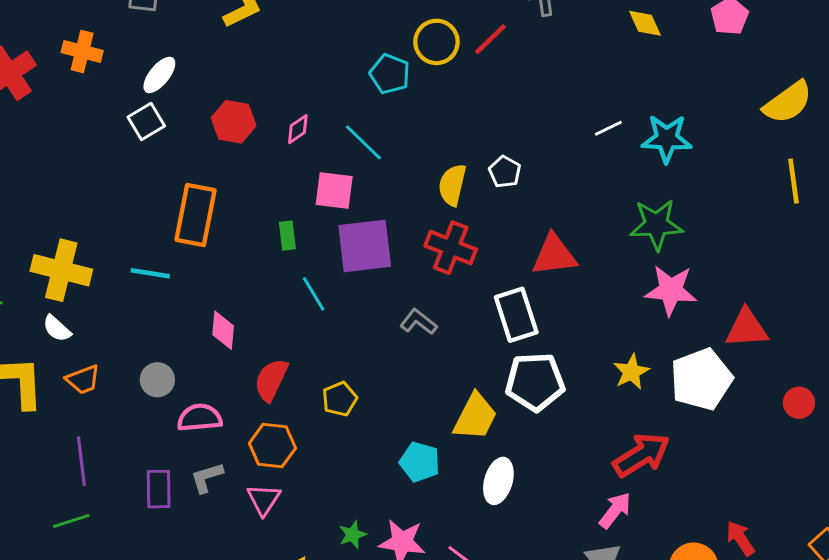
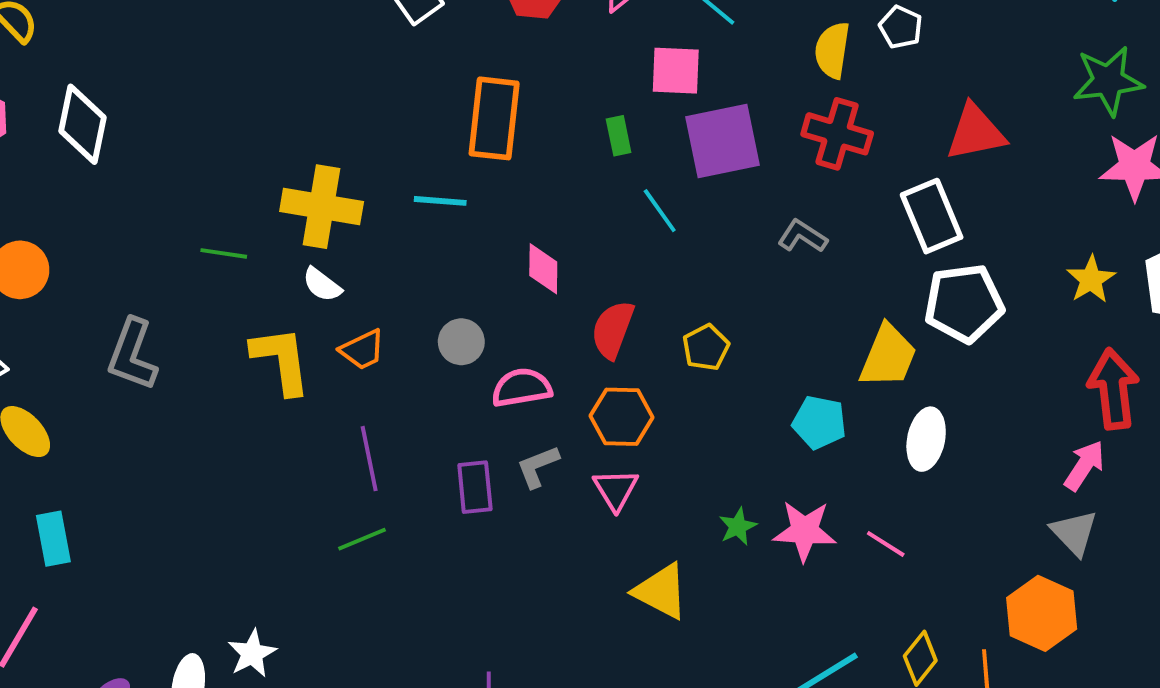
red arrow: (641, 455) -> (1113, 389), turned -60

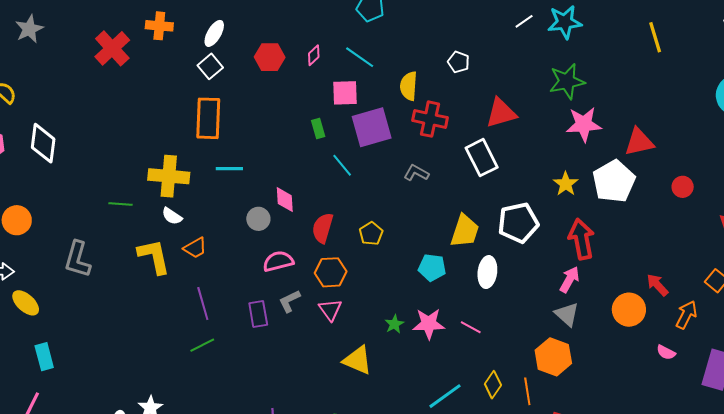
yellow semicircle: (832, 50) -> (409, 86), moved
orange rectangle: (494, 118) -> (208, 118), moved
white pentagon: (964, 303) -> (518, 223), moved
gray circle: (461, 342) -> (258, 219), moved

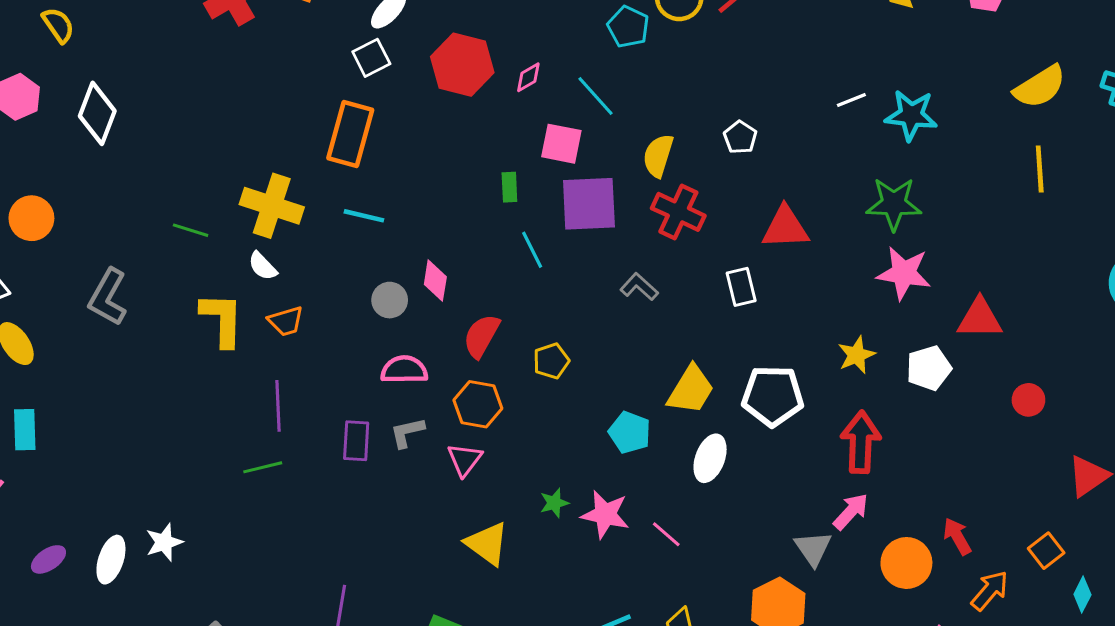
red hexagon: (270, 57) -> (462, 65), size x1.4
white rectangle: (482, 158) -> (741, 287), size x0.7
white pentagon: (614, 181) -> (929, 368), size x0.7
pink arrow: (570, 279) -> (851, 512), moved

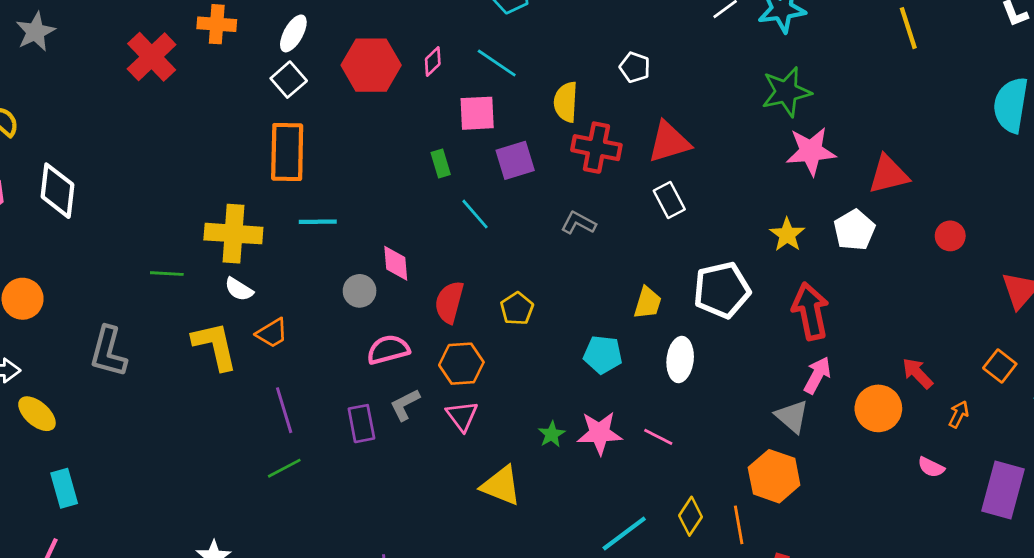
purple square: (589, 204) -> (515, 160), size x0.7
red triangle: (785, 228) -> (669, 142), moved
yellow trapezoid: (691, 390) -> (648, 303), size x0.7
orange arrow: (990, 591) -> (959, 414), size x0.7

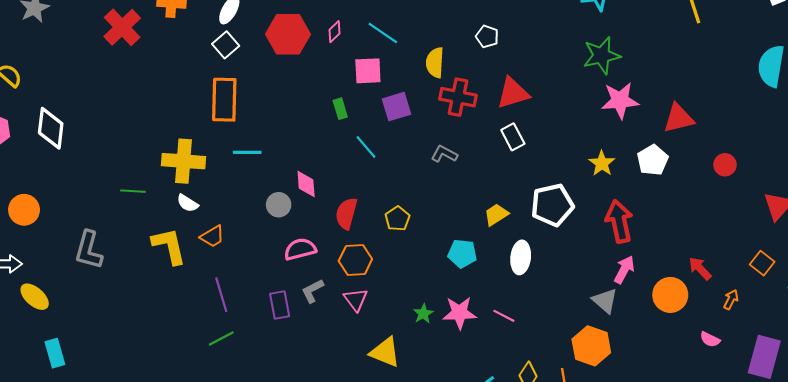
yellow trapezoid: (648, 303) -> (496, 215), turned -140

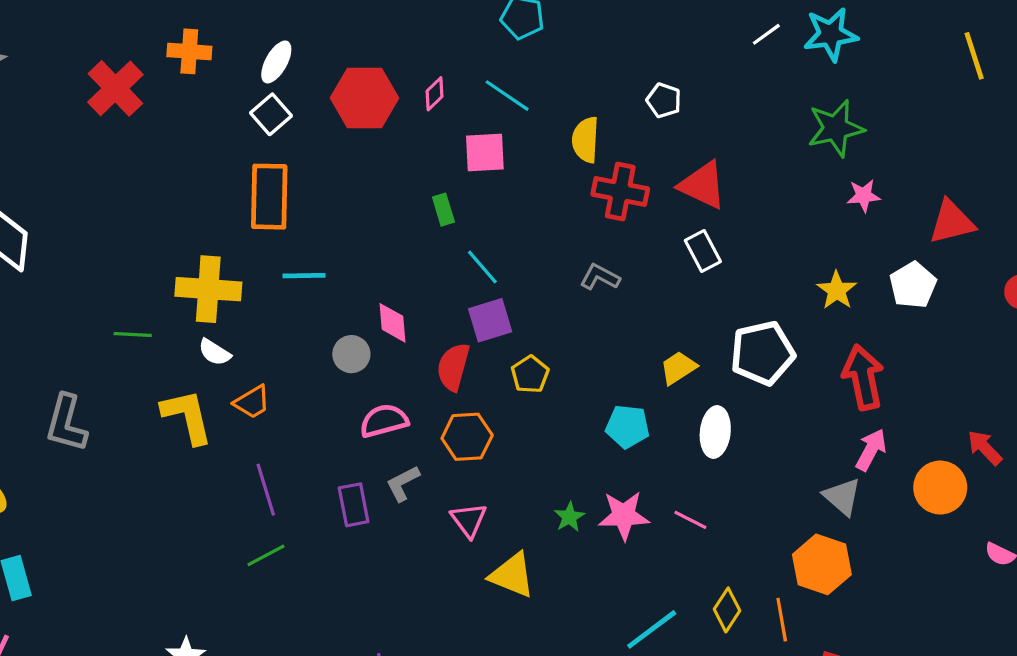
red triangle: (513, 93) -> (703, 185), turned 42
pink star: (620, 100) -> (864, 196), size x0.6
purple square: (397, 107) -> (490, 320), moved
pink triangle: (356, 300) -> (469, 520), moved

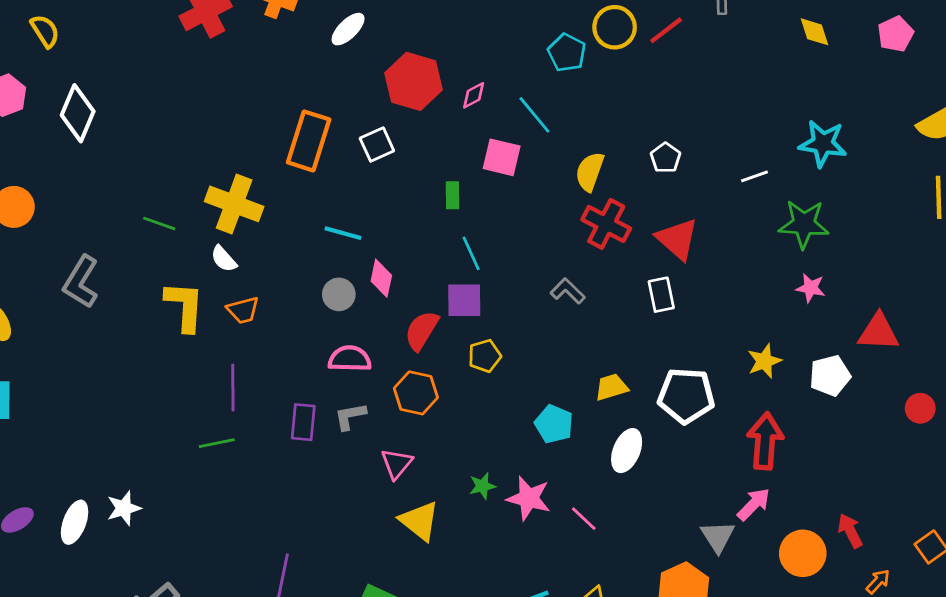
white line: (766, 34) -> (755, 176), moved
white square: (271, 114) -> (377, 145), moved
cyan line: (304, 276) -> (343, 233), moved

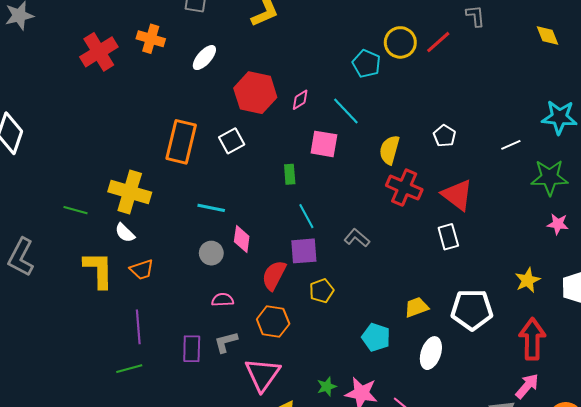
gray L-shape: (568, 291) -> (357, 238), moved
pink semicircle: (350, 359) -> (223, 300), size x0.7
pink triangle: (397, 464) -> (262, 374), size x1.5

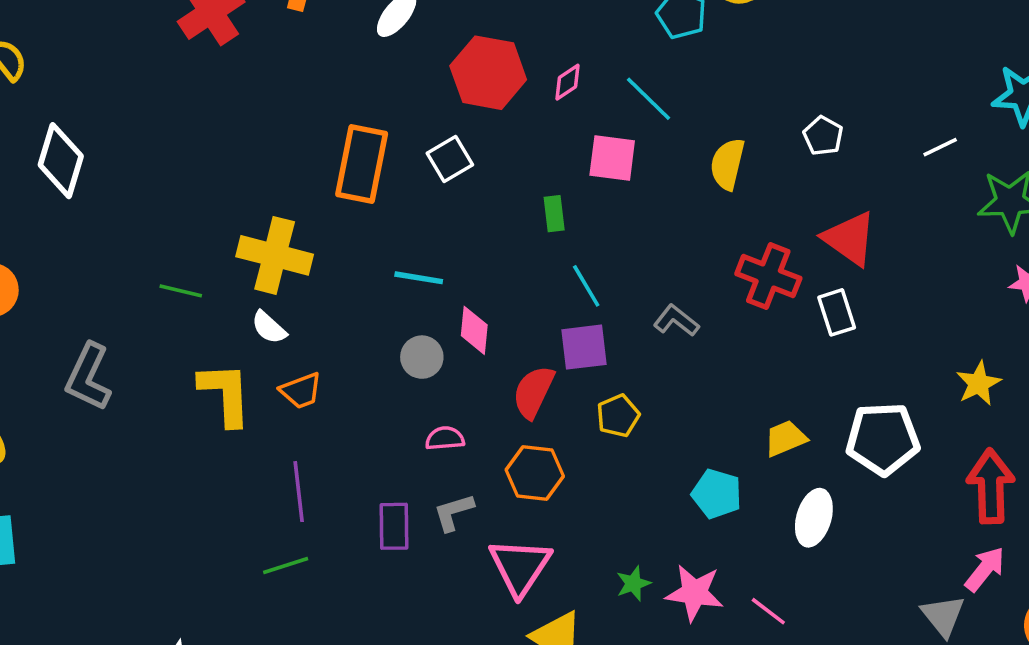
red cross: (404, 188) -> (768, 276), moved

